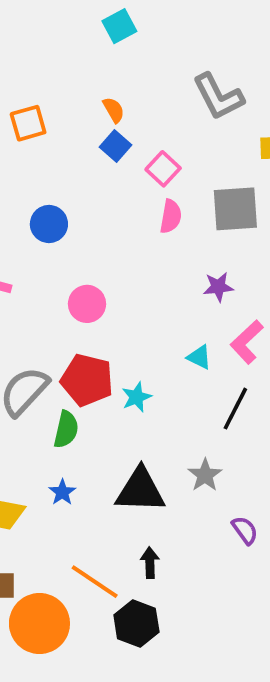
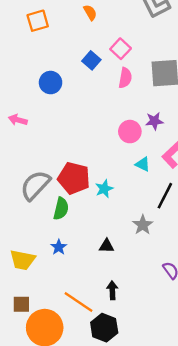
blue square: (116, 146) -> (91, 60), moved
pink circle: (87, 304) -> (130, 132), moved
gray star: (205, 475) -> (143, 225), moved
black triangle: (140, 490) -> (107, 246), size x0.5

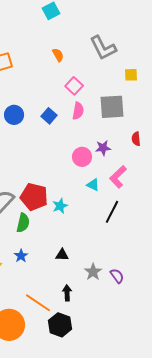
orange semicircle: (90, 13) -> (58, 55), moved
blue square: (91, 60) -> (49, 116), moved
gray star: (143, 225) -> (93, 272), moved

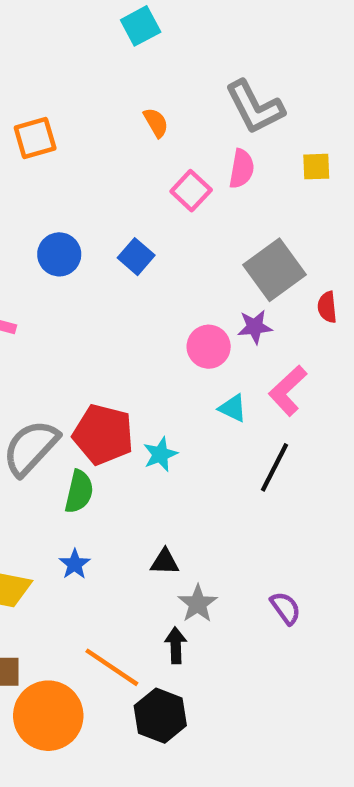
gray square: (112, 107) -> (275, 270), moved, turned -32
pink semicircle: (78, 111) -> (242, 169), moved
gray star: (93, 272) -> (198, 604), moved

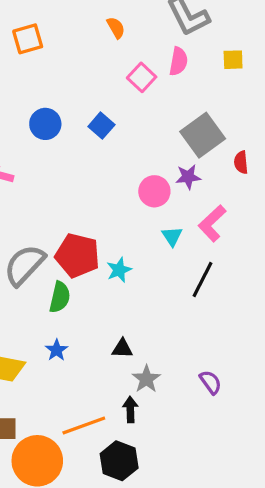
cyan triangle: (233, 408) -> (172, 236), turned 30
orange line: (112, 667) -> (84, 425), turned -54

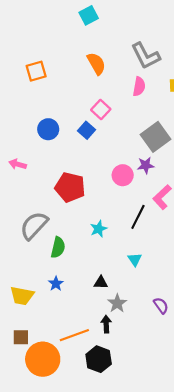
orange semicircle: (116, 28) -> (96, 64), size x1.5
pink square: (142, 77) -> (101, 109), moved
cyan triangle: (172, 236) -> (135, 260), moved
red pentagon: (77, 255) -> (70, 187), moved
black line: (203, 280) -> (138, 217), moved

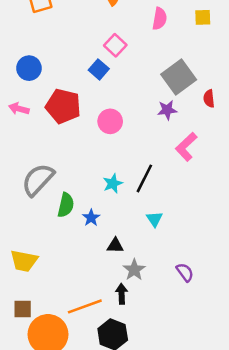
blue circle: (48, 129) -> (29, 68), moved
pink circle: (123, 175) -> (110, 121), moved
red pentagon: (70, 187) -> (63, 106), moved
black line: (138, 217) -> (144, 178), moved
blue star: (56, 284) -> (91, 218), moved

